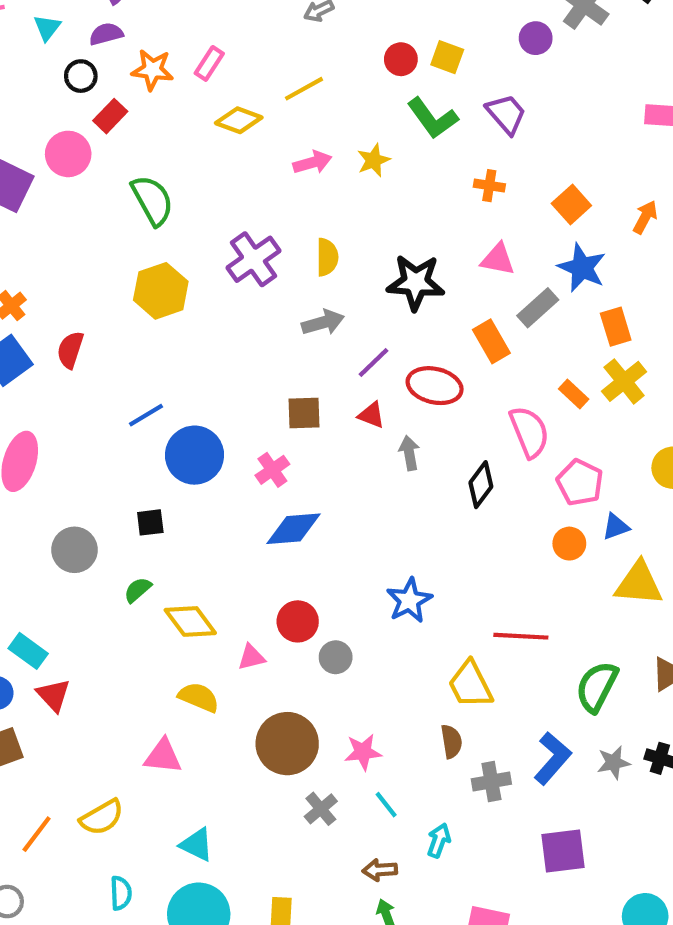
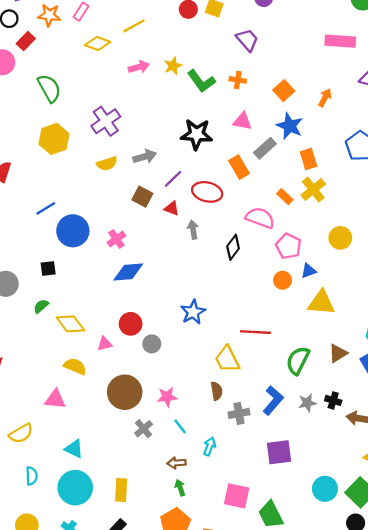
green L-shape: (432, 118) -> (201, 81), moved
yellow semicircle: (327, 257) -> (107, 164), moved, turned 72
brown square: (304, 413) -> (142, 197), moved, turned 30
pink semicircle: (529, 432) -> (260, 218), turned -48

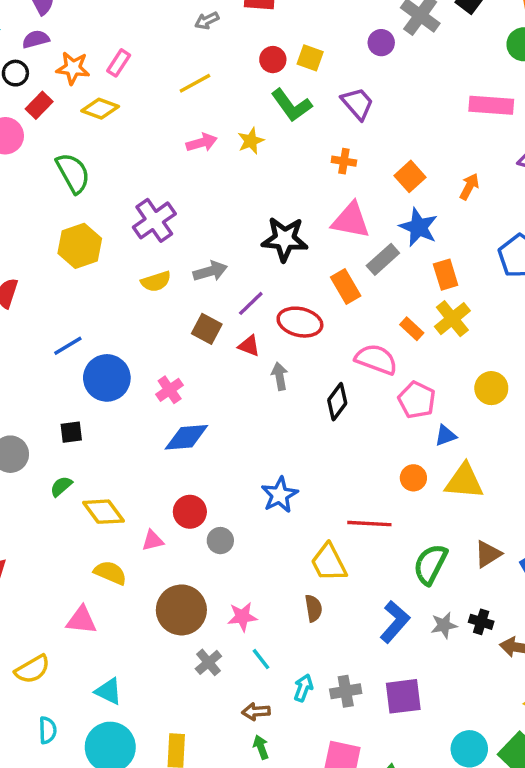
yellow diamond: (98, 43) -> (100, 109), moved
green L-shape: (201, 81) -> (291, 105), moved
pink triangle: (242, 121) -> (351, 220), size x1.4
orange circle: (283, 280) -> (413, 478), moved
gray cross: (239, 413) -> (346, 691), moved

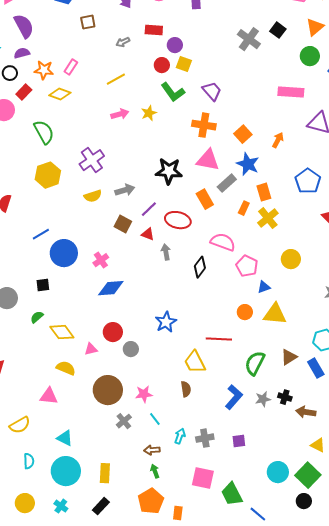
purple circle: (381, 43) -> (175, 45), moved
orange cross: (344, 161) -> (204, 125), size x1.6
orange rectangle: (412, 329) -> (244, 208), moved, turned 72
purple square: (403, 696) -> (239, 441), size x0.6

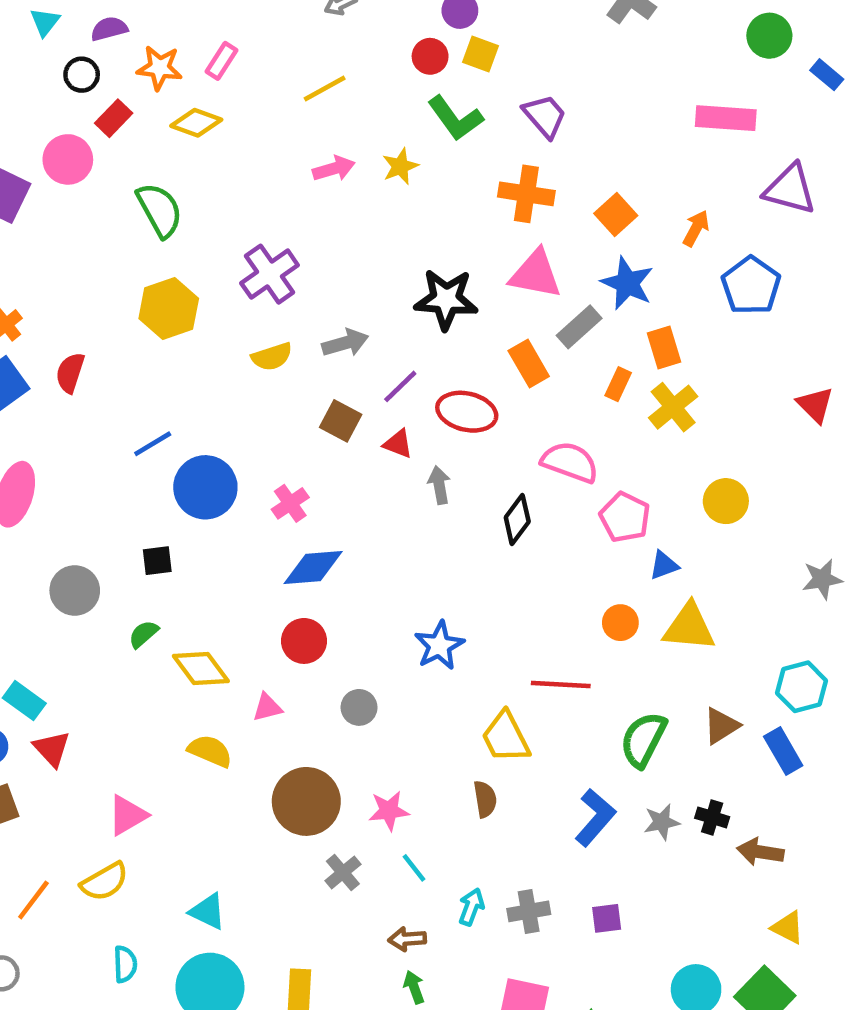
blue pentagon: (308, 181) -> (751, 286), moved
red circle: (113, 332) -> (304, 641), moved
pink triangle: (49, 396) -> (127, 815), moved, turned -36

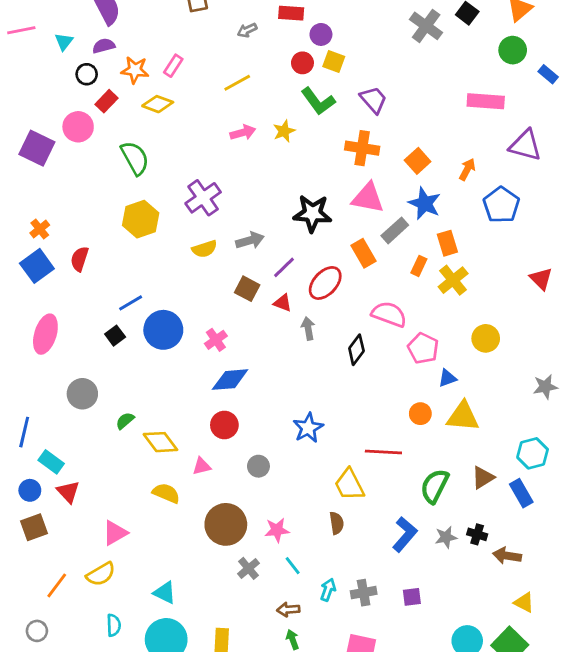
red ellipse: (467, 412) -> (325, 283), turned -60
black square: (157, 561) -> (115, 336), moved, turned -30

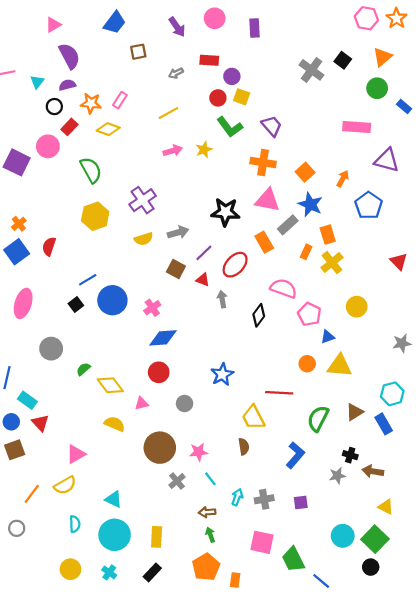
gray star: (446, 537) -> (337, 476), moved

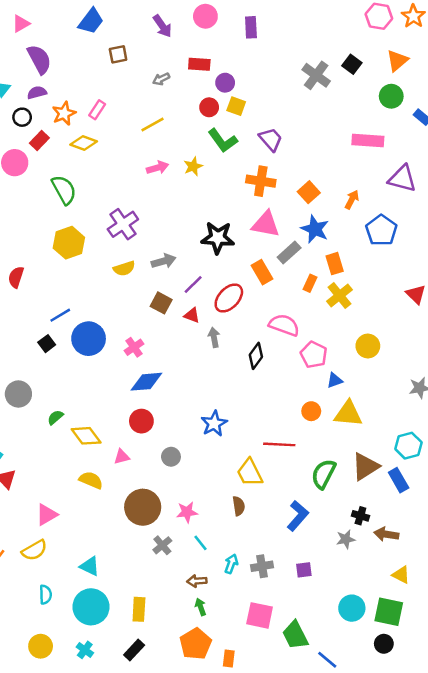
orange star: (91, 103) -> (64, 113), turned -30
brown triangle: (355, 412) -> (365, 467), size x1.4
green square: (375, 539) -> (389, 612), turned -32

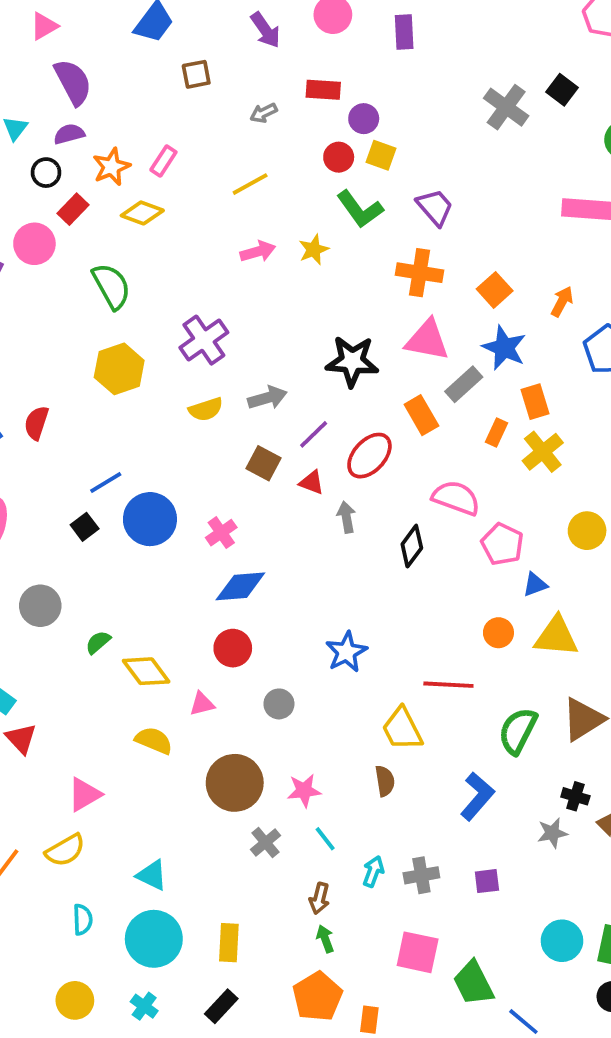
brown arrow: (197, 581) -> (319, 898), turned -72

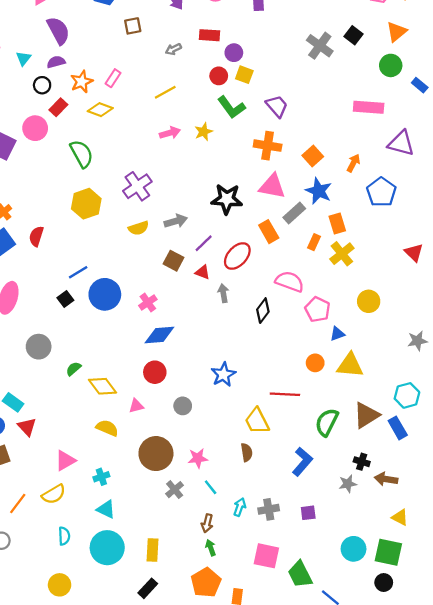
cyan cross: (144, 1006) -> (101, 477), moved, turned 35

